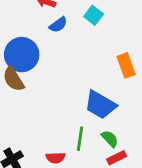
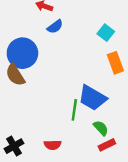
cyan square: (94, 15) -> (106, 33), moved
green line: (80, 139) -> (74, 110), moved

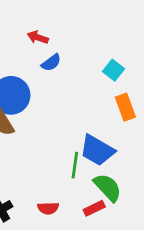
green semicircle: (101, 128) -> (108, 187), size x1.5
red rectangle: (107, 145) -> (94, 208), moved

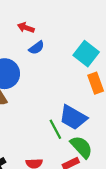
cyan square: (114, 70) -> (86, 54), size x1.5
green line: (75, 165) -> (55, 129), turned -36

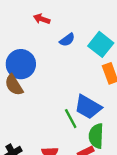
blue semicircle: (36, 48) -> (67, 40), moved
green semicircle: (81, 147) -> (96, 136), turned -135

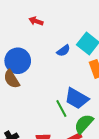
blue semicircle: (67, 40) -> (63, 51), moved
green semicircle: (96, 136) -> (84, 124), turned 40

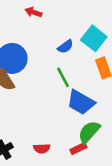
green line: (61, 109) -> (63, 77), moved

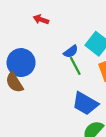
green line: (63, 77) -> (75, 66), moved

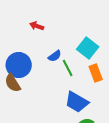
blue semicircle: (71, 52) -> (55, 56), moved

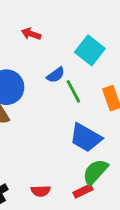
cyan square: (88, 48) -> (90, 50), moved

